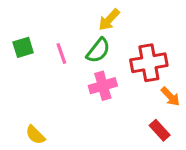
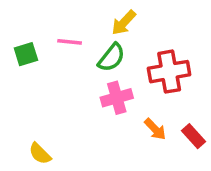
pink line: (61, 54) -> (70, 42), moved, turned -65
orange arrow: (170, 96) -> (155, 129), moved
red rectangle: (160, 130) -> (194, 136), moved

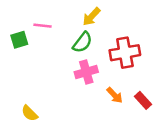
pink line: (70, 42) -> (42, 26), moved

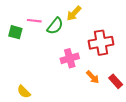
green square: (19, 40) -> (15, 32), turned 32
green semicircle: (82, 42) -> (55, 26), moved

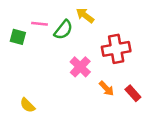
yellow arrow: (74, 13) -> (85, 15), turned 84
pink cross: (70, 58) -> (80, 67), turned -30

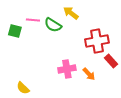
green semicircle: (63, 30) -> (53, 25), turned 84
pink cross: (80, 67) -> (67, 69), moved, turned 36
red rectangle: (133, 93) -> (111, 61), moved

